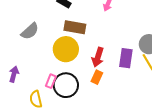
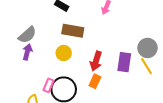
yellow circle: (66, 49) -> (64, 53), size x0.6
purple arrow: (14, 74) -> (27, 52), moved

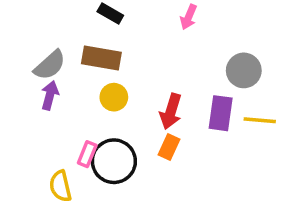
brown rectangle: (73, 31) -> (101, 58), moved
gray circle: (148, 48) -> (244, 70), moved
yellow line: (147, 66) -> (260, 120), turned -54

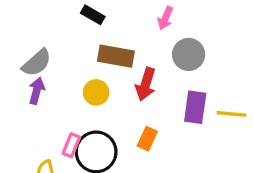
brown rectangle: (101, 58) -> (116, 56), moved
gray circle: (244, 70) -> (189, 54), moved
red arrow: (171, 111) -> (146, 84), moved

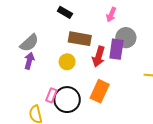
purple rectangle: (195, 107) -> (116, 49), moved
orange rectangle: (147, 139) -> (100, 91), size x1.5

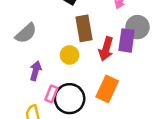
brown rectangle: (80, 39) -> (84, 28), turned 70
purple arrow: (29, 61) -> (36, 71), moved

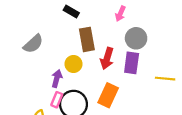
purple rectangle: (127, 40) -> (132, 63), moved
purple arrow: (36, 71) -> (57, 79), moved

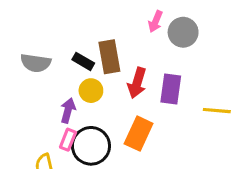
black rectangle: (71, 11) -> (83, 61), moved
gray circle: (136, 38) -> (183, 32), moved
gray semicircle: (33, 44) -> (36, 63), turned 50

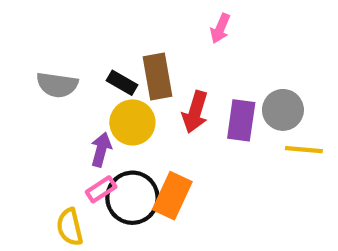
gray circle: (183, 32) -> (283, 110), moved
yellow circle: (91, 91) -> (132, 122), size x1.4
orange rectangle: (139, 134) -> (172, 196), moved
pink rectangle: (68, 140) -> (101, 189), turned 35

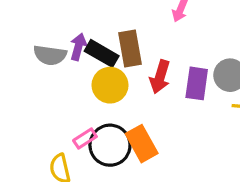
black rectangle: (122, 83) -> (102, 53), size x1.4
purple arrow: (101, 150) -> (78, 47), moved
orange rectangle: (172, 196) -> (142, 144), turned -54

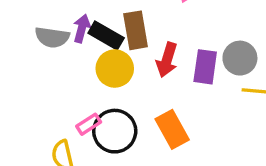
orange rectangle: (142, 144) -> (172, 129), moved

